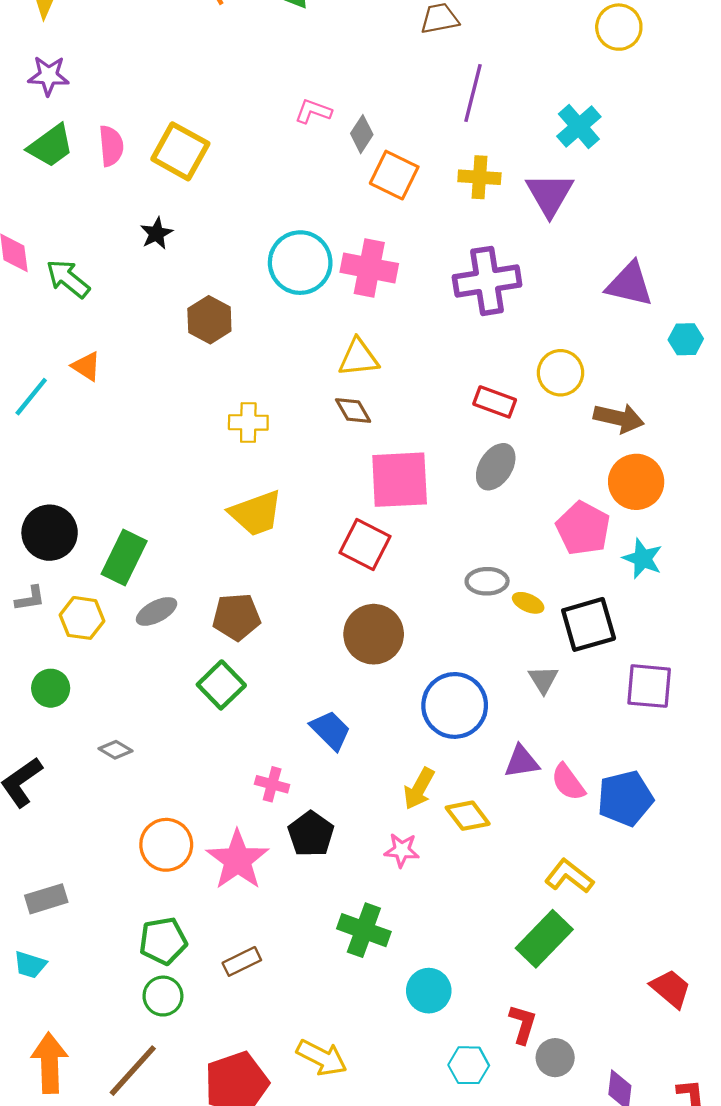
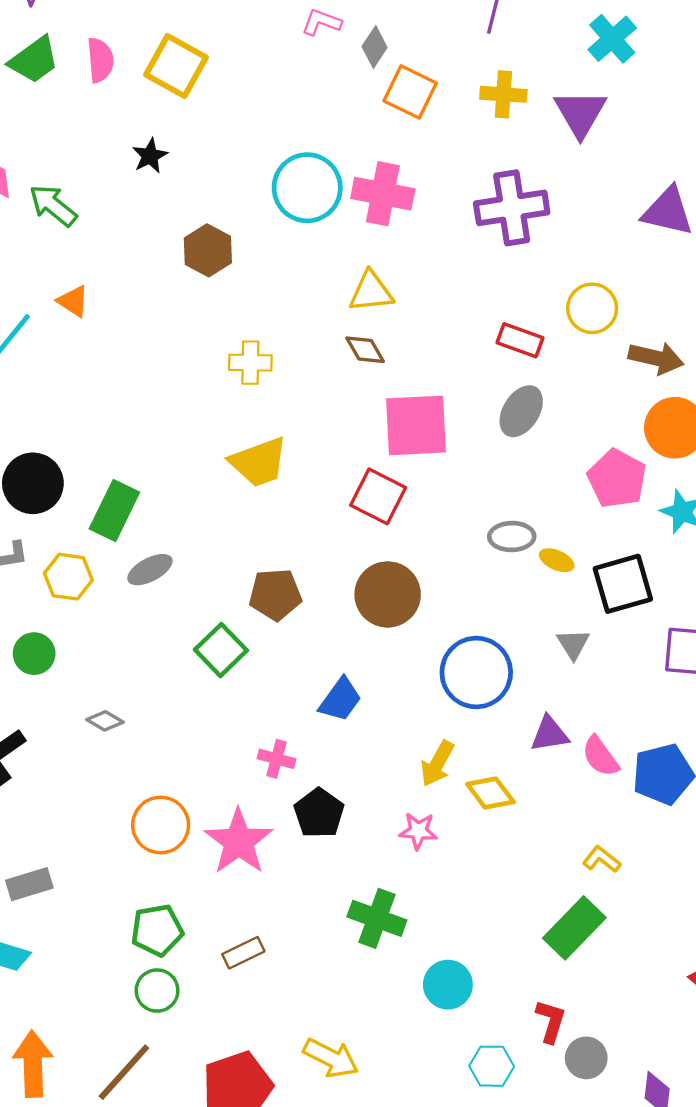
brown pentagon: (236, 617) -> (275, 594), moved
blue trapezoid: (330, 730) -> (340, 700), turned 81
yellow L-shape: (569, 876) -> (602, 859), size x0.7

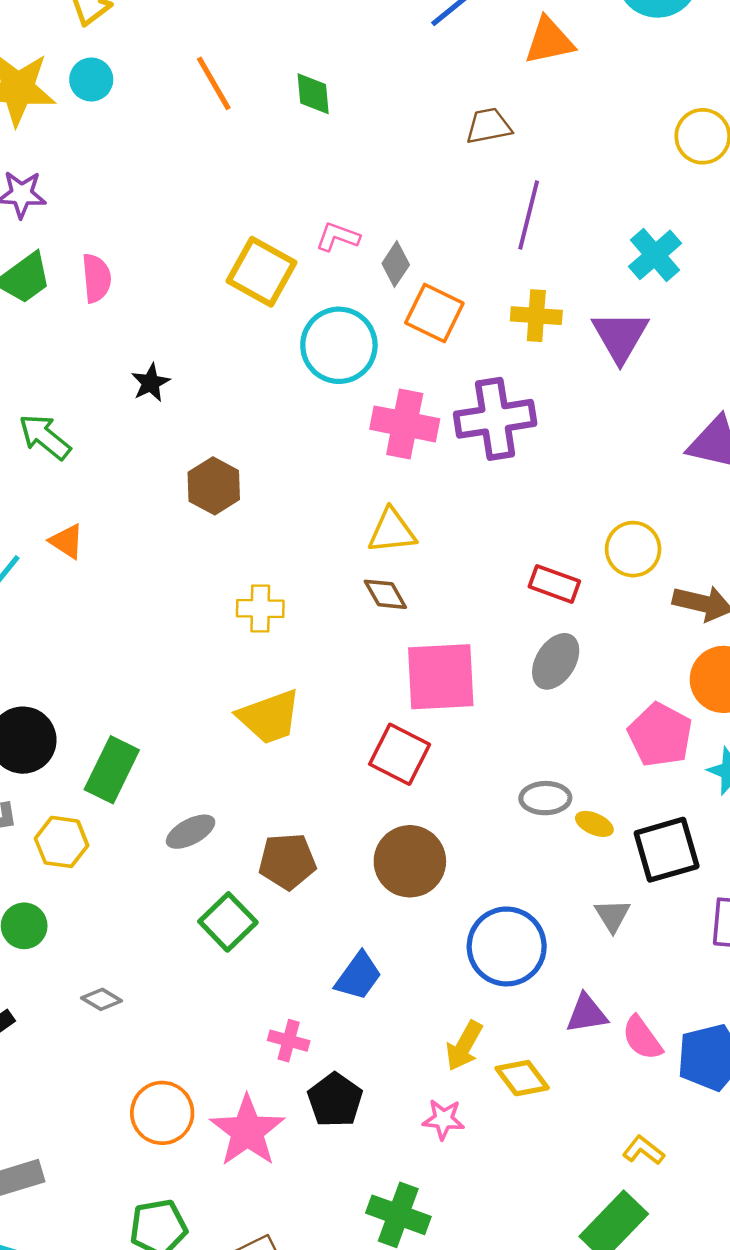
yellow square: (176, 66) -> (262, 272), moved
cyan circle: (307, 188) -> (339, 345), moved
purple cross: (512, 208) -> (495, 419), moved
gray ellipse: (150, 570) -> (191, 832), moved

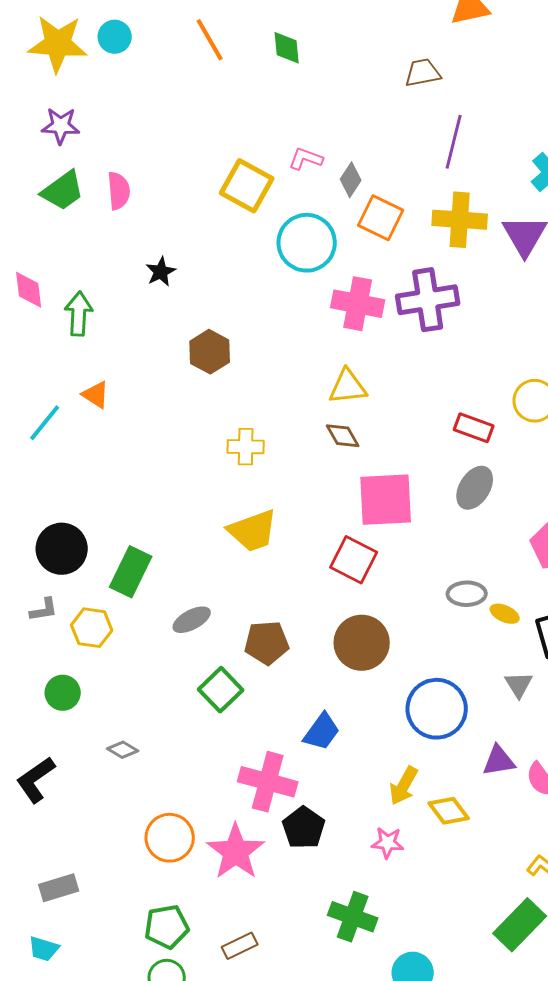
yellow cross: (536, 316) -> (460, 220), size x1.4
green arrow: (45, 437) -> (79, 314), turned 54
pink cross: (289, 1041) -> (268, 782), size x1.8

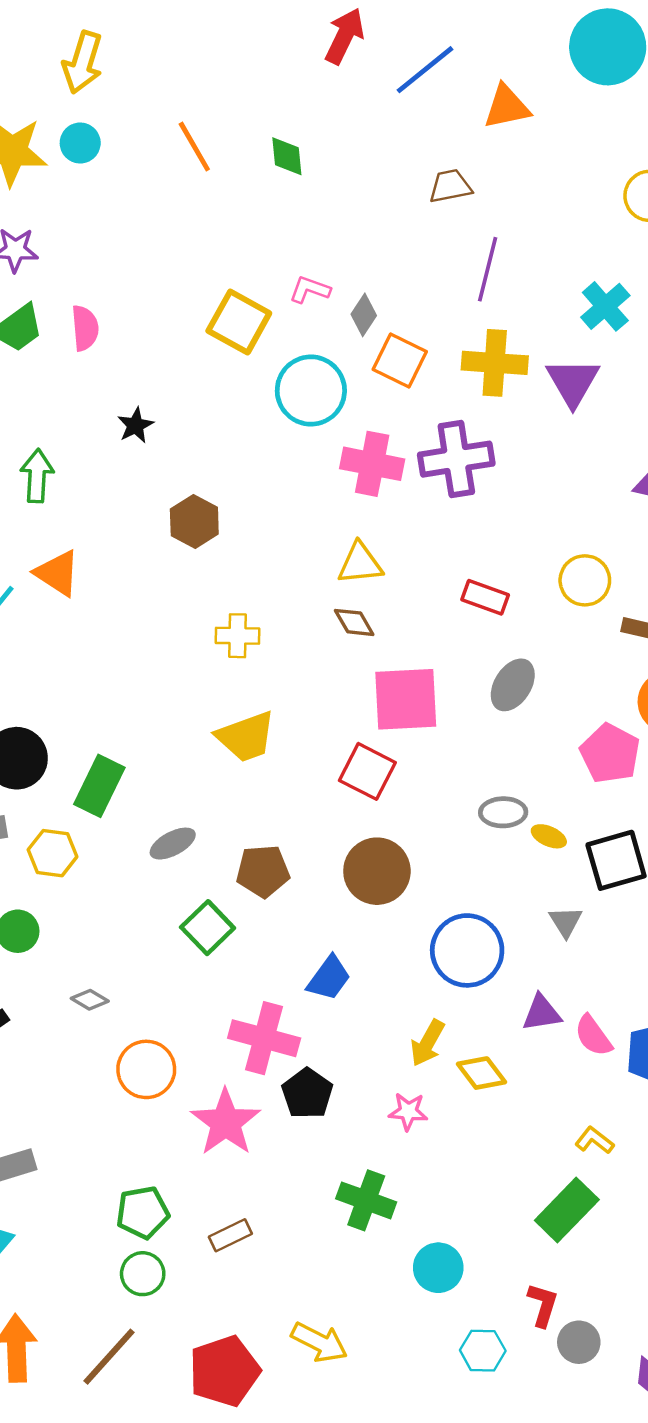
orange triangle: (96, 395) -> (57, 573), size x1.4
red rectangle: (474, 428) -> (485, 597), moved
orange circle: (170, 838) -> (146, 1069), moved

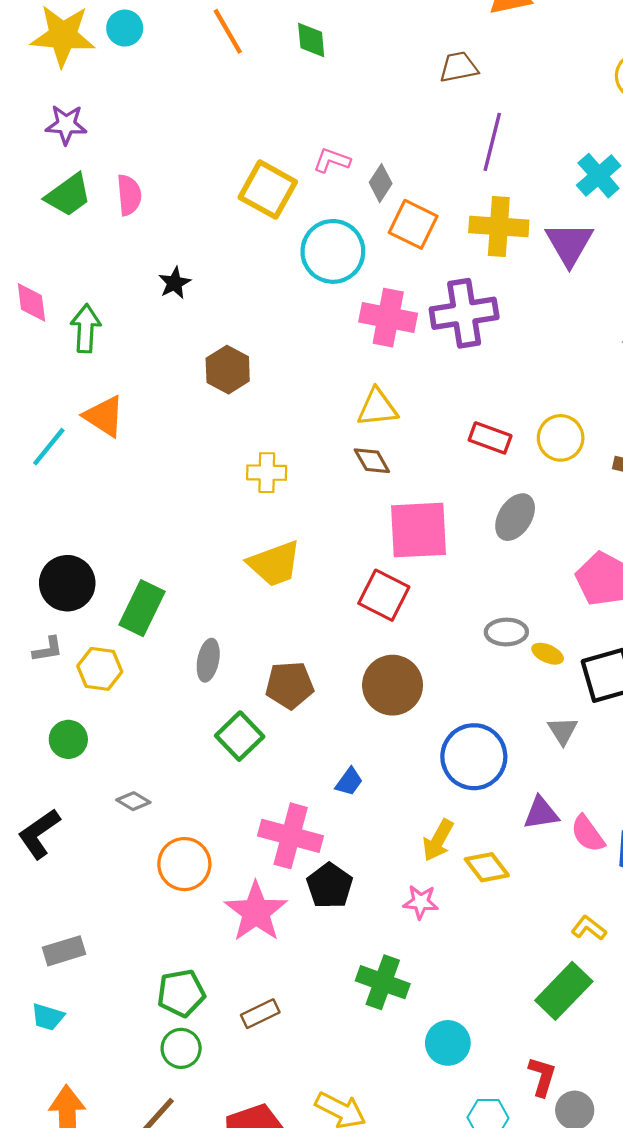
yellow circle: (585, 580) -> (561, 438), moved
gray ellipse: (173, 844) -> (208, 660), turned -51
blue trapezoid: (329, 978) -> (349, 782), size x0.7

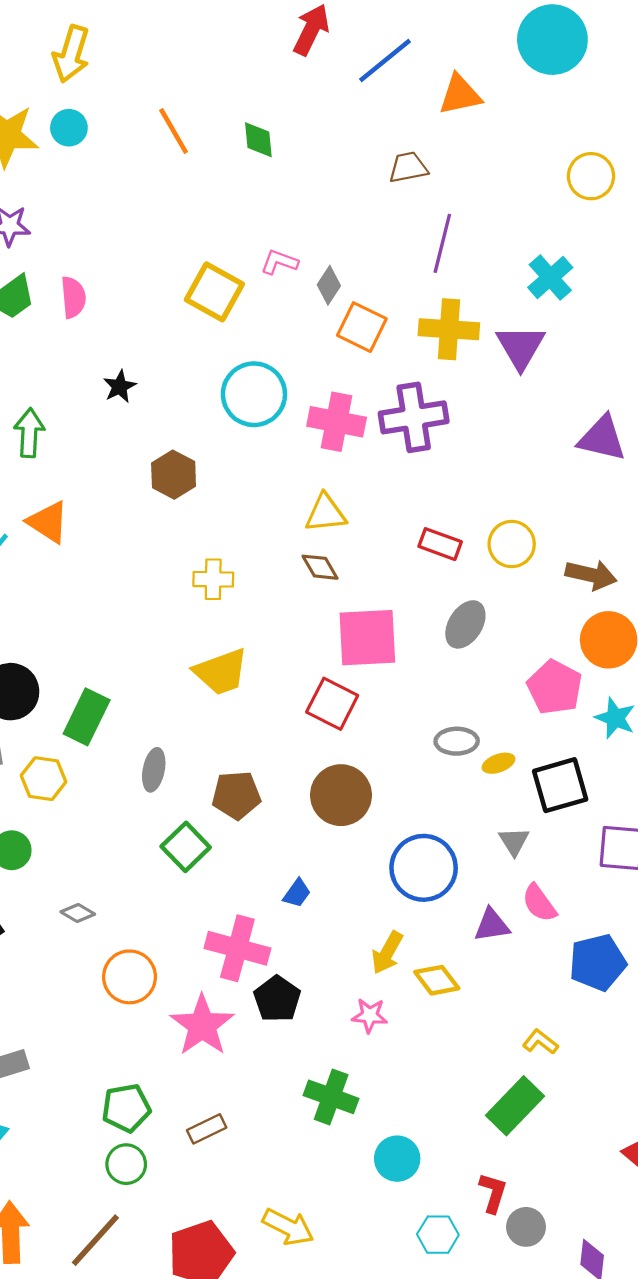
cyan circle: (333, 251) -> (254, 394), moved
yellow ellipse: (548, 654) -> (498, 763), turned -44
pink semicircle: (588, 834) -> (539, 903), moved

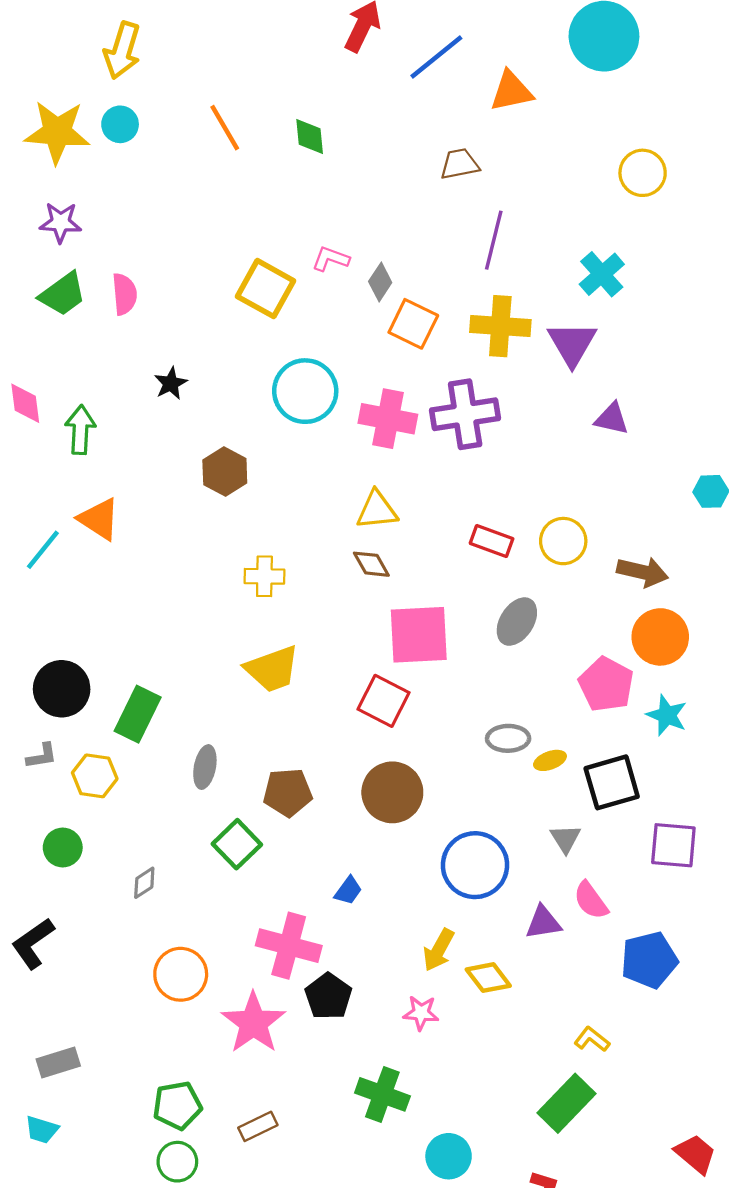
purple triangle: (602, 438) -> (612, 419), moved, size x0.7
gray diamond: (78, 913) -> (144, 883), moved, turned -64

